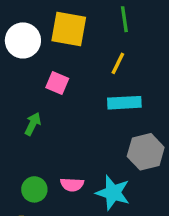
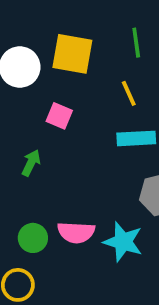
yellow line: (118, 63) -> (129, 93), turned -50
pink semicircle: (72, 185) -> (76, 232), size x1.4

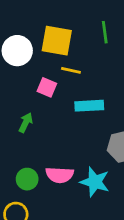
yellow line: (129, 93) -> (71, 70), moved, turned -54
cyan rectangle: (136, 138) -> (89, 106), moved

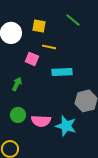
green line: (105, 32) -> (73, 20), turned -42
yellow square: (57, 41) -> (39, 26), size x0.6
green circle: (27, 179) -> (18, 115), moved

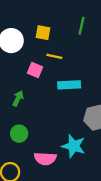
green line: (73, 20) -> (82, 26), turned 63
pink semicircle: (41, 121) -> (45, 159), moved

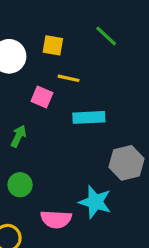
green line: (82, 26) -> (106, 36), turned -60

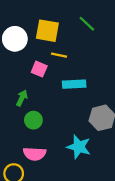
yellow square: (53, 45) -> (47, 31), size x1.5
green circle: (20, 185) -> (33, 120), moved
pink semicircle: (56, 219) -> (35, 154), moved

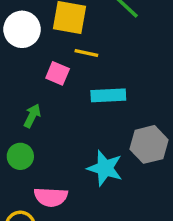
green circle: (33, 120) -> (20, 156), moved
cyan star: (79, 147) -> (105, 168), moved

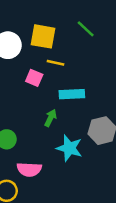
green arrow: (32, 116) -> (51, 118), moved

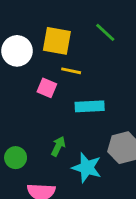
green arrow: (51, 118) -> (58, 146), moved

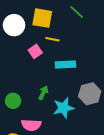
pink square: (47, 88) -> (35, 51), turned 32
cyan star: (87, 168) -> (63, 108), turned -30

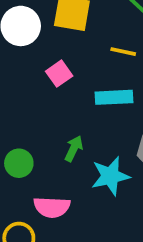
yellow line: (52, 39) -> (123, 52), moved

